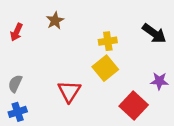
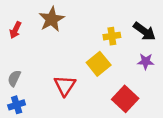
brown star: (55, 21) -> (52, 19), size x1.5
yellow cross: (108, 41) -> (112, 36), moved
purple star: (159, 81) -> (146, 61), moved

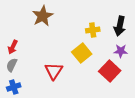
red arrow: (15, 30) -> (13, 47), moved
black arrow: (144, 31) -> (120, 26), turned 66
red square: (125, 99) -> (110, 71), moved

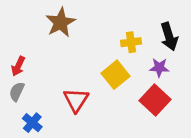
black arrow: (120, 26) -> (169, 37), turned -30
purple star: (121, 51) -> (159, 68), moved
blue cross: (14, 87) -> (32, 123), moved, turned -32

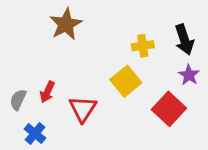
red arrow: (18, 66) -> (47, 92), moved
purple star: (159, 68) -> (189, 75), moved, turned 30

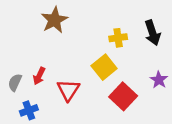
purple star: (189, 75) -> (159, 80), moved
red square: (169, 109) -> (123, 96), moved
blue cross: (35, 134) -> (29, 110), turned 30

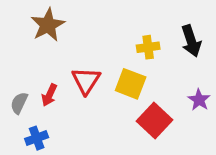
brown star: (54, 20) -> (48, 25), moved
yellow square: (104, 67) -> (131, 84), turned -30
red triangle: (68, 90) -> (86, 81), moved

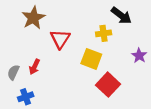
black arrow: (191, 41) -> (121, 16), moved, turned -35
red triangle: (86, 81) -> (60, 39), moved
purple star: (199, 100) -> (139, 56), moved

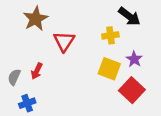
purple star: (139, 56) -> (134, 59), moved
yellow square: (91, 59) -> (109, 69), moved
red square: (108, 85) -> (132, 90), moved

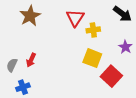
black arrow: (129, 16) -> (122, 14), moved
red triangle: (64, 41) -> (75, 18), moved
purple star: (134, 59) -> (125, 47), moved

